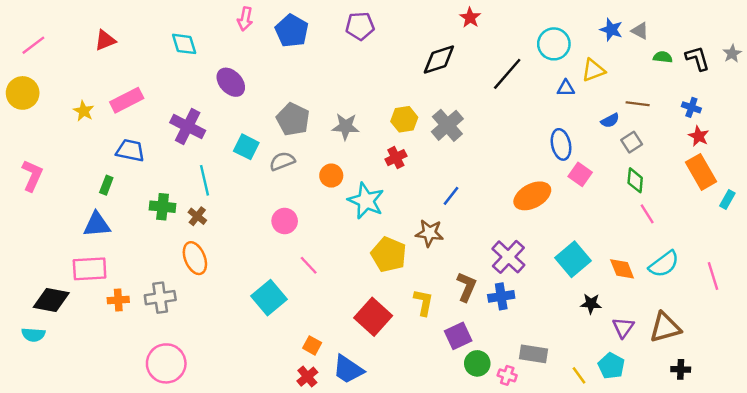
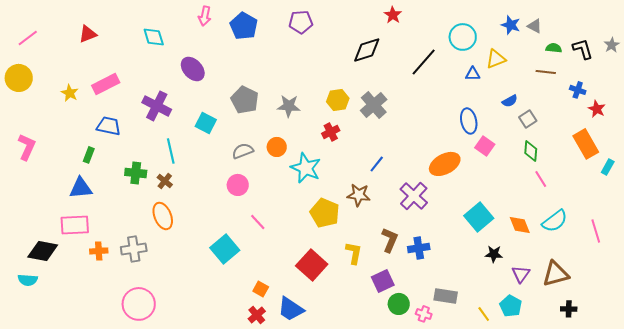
brown line: (638, 104) -> (546, 72), moved
red star: (699, 136) -> (597, 109), moved
gray semicircle: (282, 161) -> (243, 151), moved
purple cross: (508, 257) -> (414, 196), moved

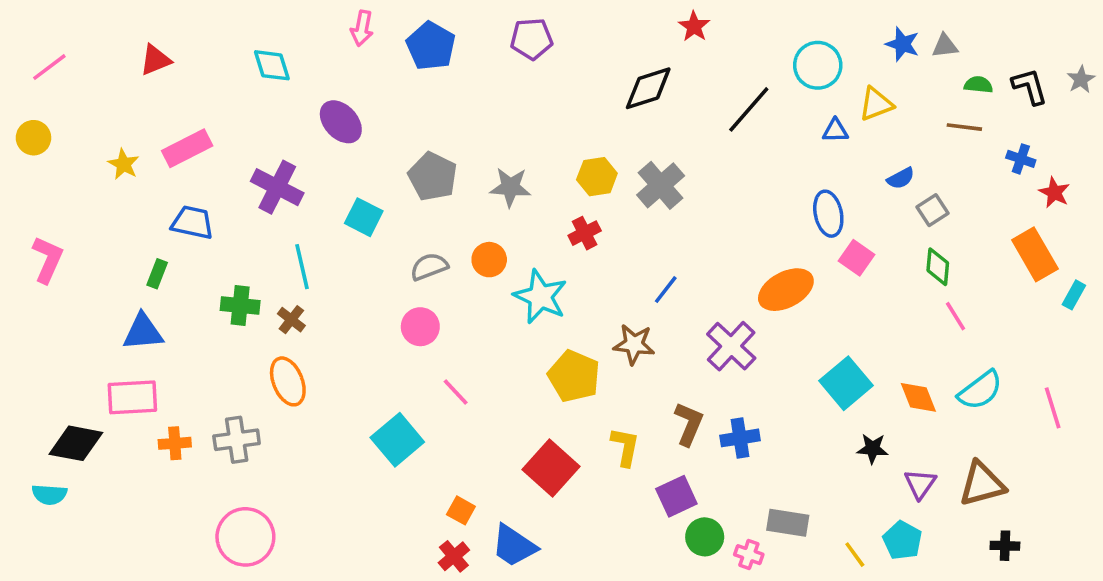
gray triangle: (535, 26) -> (945, 46), turned -35
yellow circle: (19, 78) -> (33, 138), size x0.7

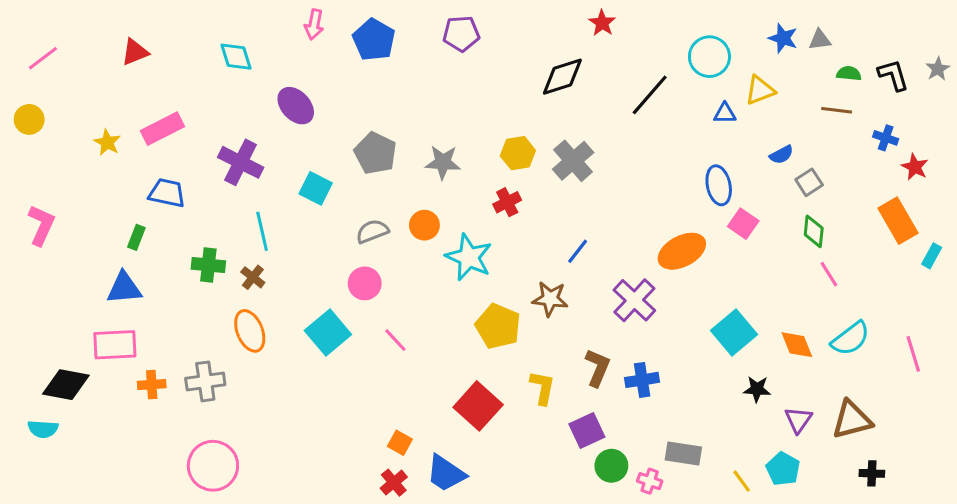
cyan square: (397, 440) -> (328, 332), moved

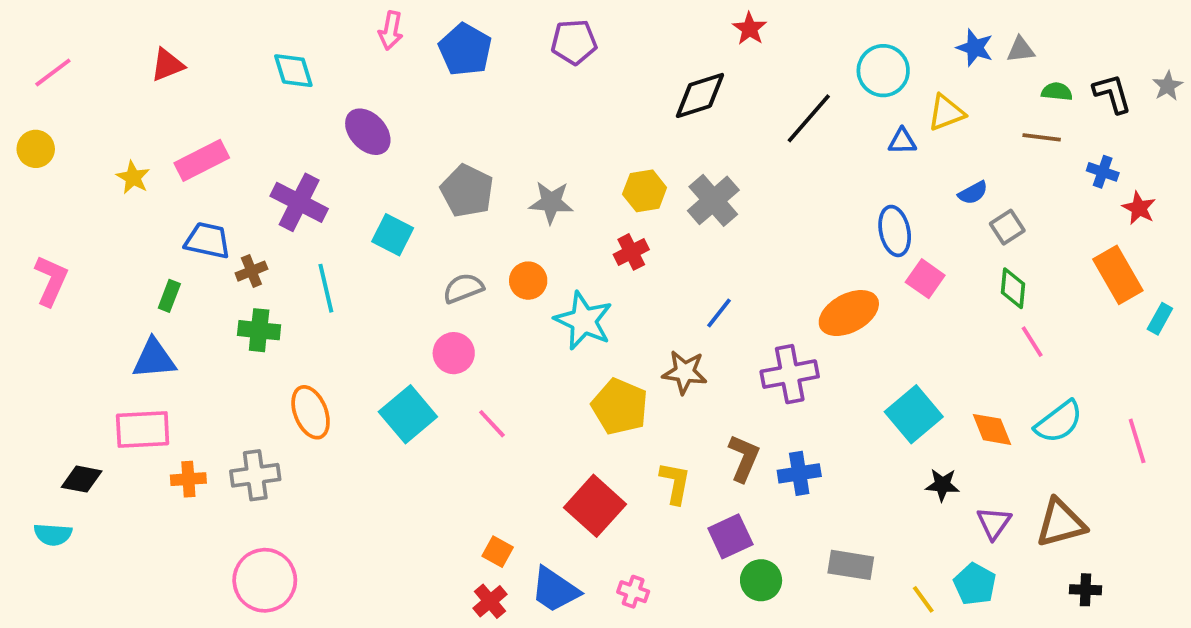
brown cross: (253, 277) -> (251, 271), moved, turned 30
purple cross: (634, 300) -> (790, 374), turned 36
black diamond: (66, 385) -> (82, 479), size x0.7
pink cross: (650, 481) -> (633, 592), moved

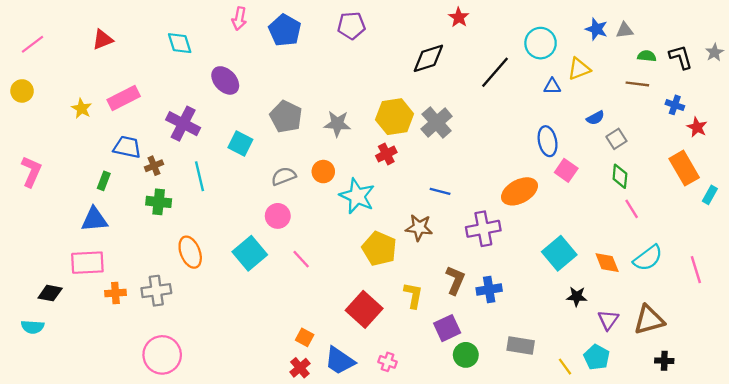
yellow hexagon: (645, 191) -> (395, 117), size x1.4
blue line: (719, 313) -> (440, 191), turned 66

